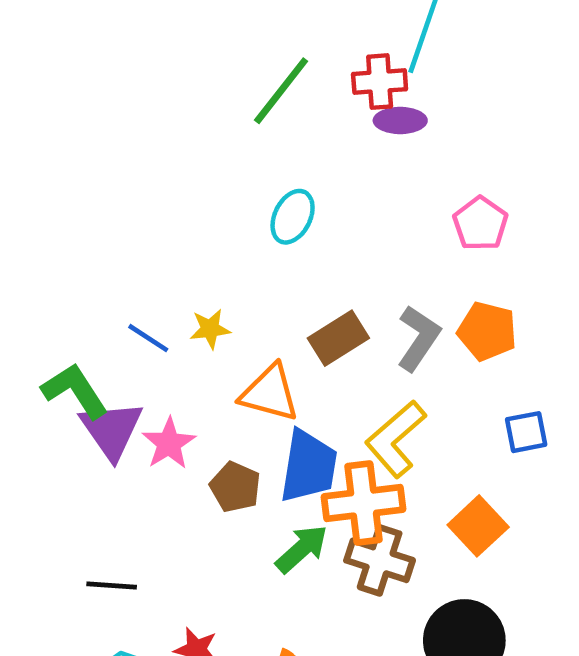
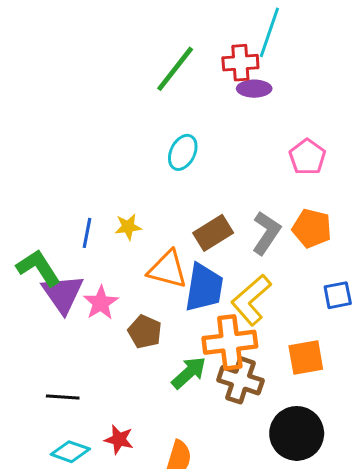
blue line: (148, 338) -> (87, 233), turned 68
blue trapezoid: (309, 466) -> (204, 288), moved
orange square: (478, 526) -> (306, 357), turned 33

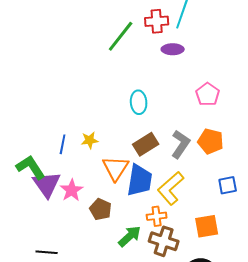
red cross: (240, 63) -> (157, 21), moved
cyan ellipse: (183, 152) -> (139, 102), moved, turned -30
orange triangle: (168, 269) -> (116, 168), turned 48
orange cross: (230, 342) -> (157, 216), size x0.6

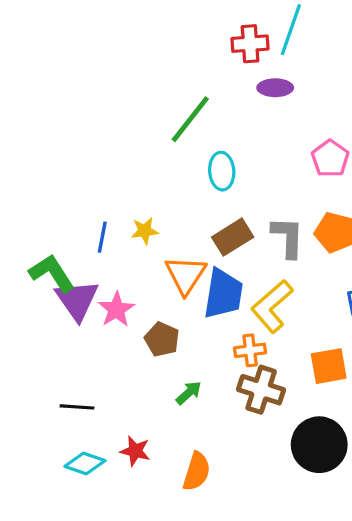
green line: (121, 36) -> (190, 119), moved
gray L-shape: (181, 144) -> (288, 237), turned -32
green arrow: (130, 236) -> (189, 393), moved, size x0.7

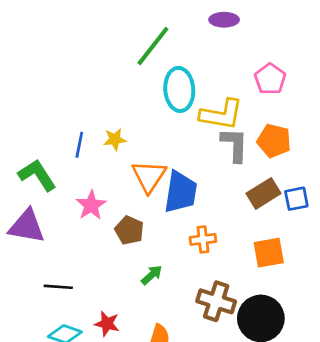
cyan ellipse: (222, 171) -> (179, 89), size x1.4
brown rectangle: (233, 237) -> (264, 193), moved
purple triangle: (77, 300) -> (27, 226), moved, turned -45
yellow L-shape: (272, 306) -> (221, 114), moved, turned -129
brown cross: (261, 390) -> (216, 301), moved

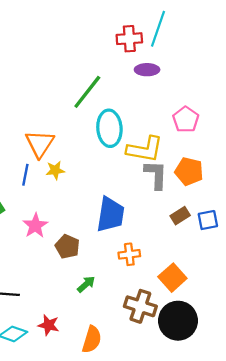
orange triangle: (149, 176) -> (40, 144), moved
brown rectangle: (264, 193) -> (180, 216), size x0.7
orange square: (269, 253) -> (172, 278), moved, turned -32

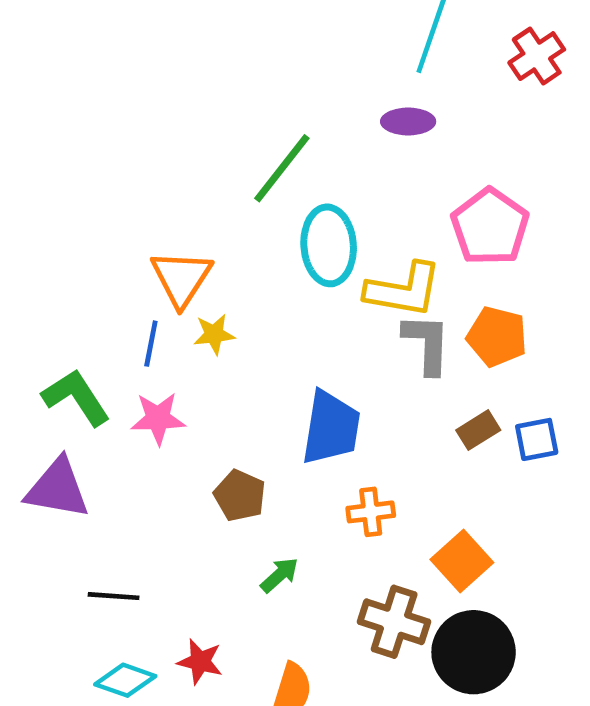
red cross: (129, 39) -> (537, 56), moved, turned -30
pink pentagon: (186, 119) -> (490, 227), size x1.4
pink star: (35, 226) -> (158, 418), moved, turned 30

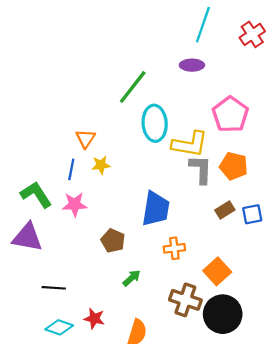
orange triangle: (181, 278) -> (86, 139), size x0.7

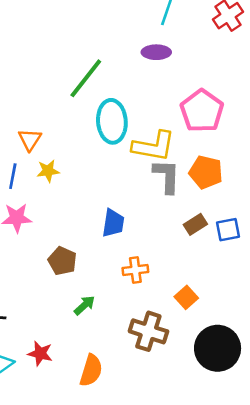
blue trapezoid: (156, 209) -> (113, 223), size x0.7
orange square: (217, 271) -> (186, 297), size x0.7
black circle: (223, 314) -> (218, 348), moved

